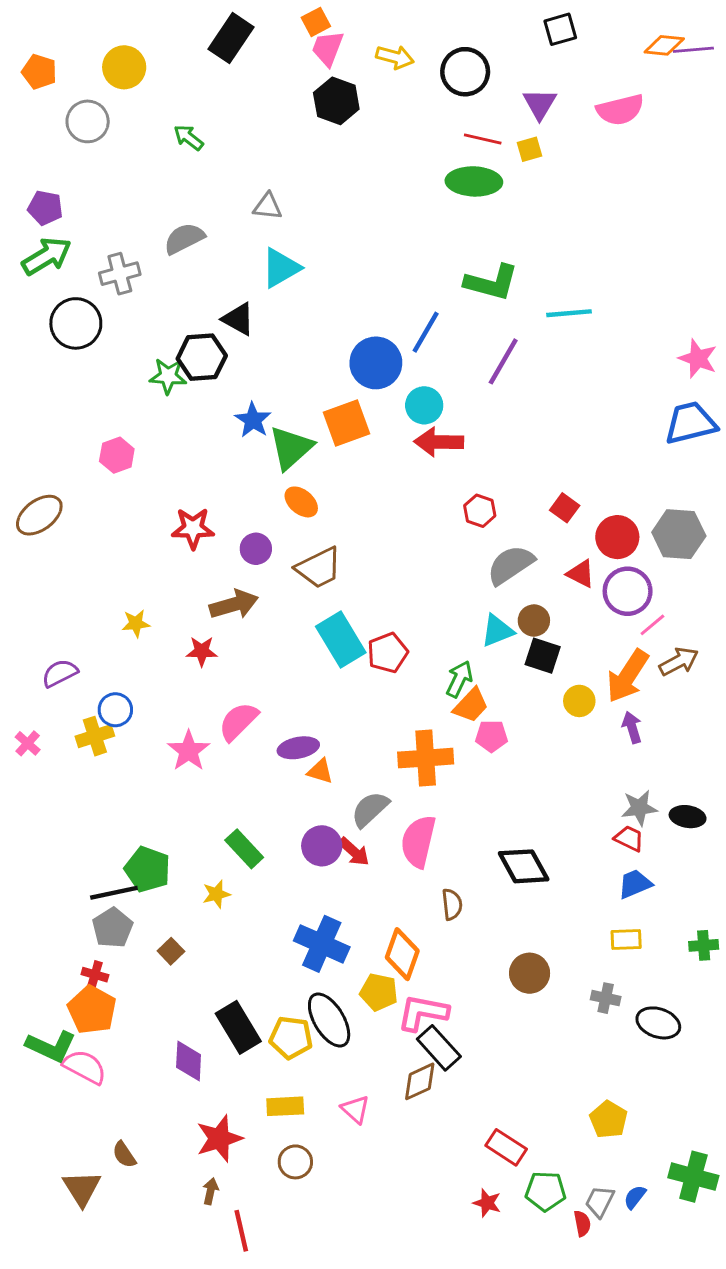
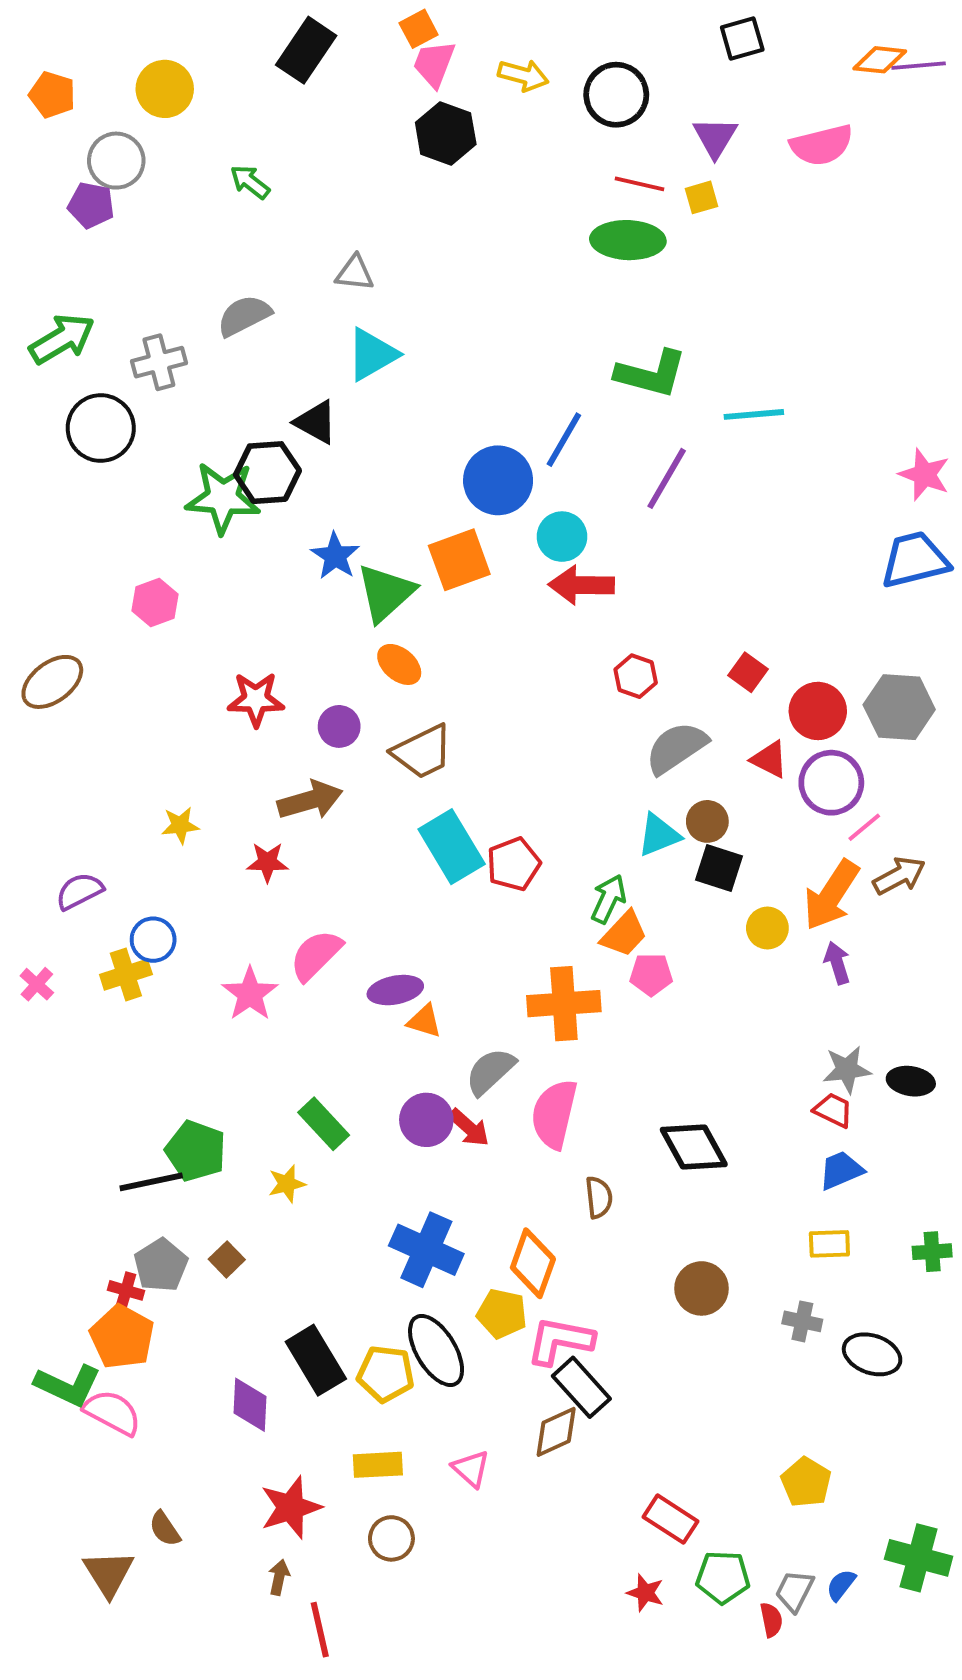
purple pentagon: (45, 208) -> (91, 205), moved
green star: (168, 376) -> (223, 498), size x1.5
gray pentagon: (112, 928) -> (161, 1265), moved

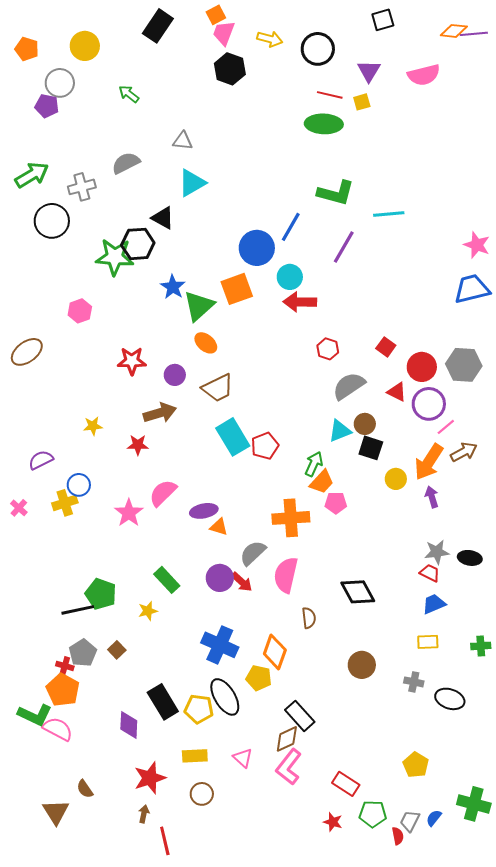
pink L-shape: (560, 1341) -> (289, 767), moved, turned -63

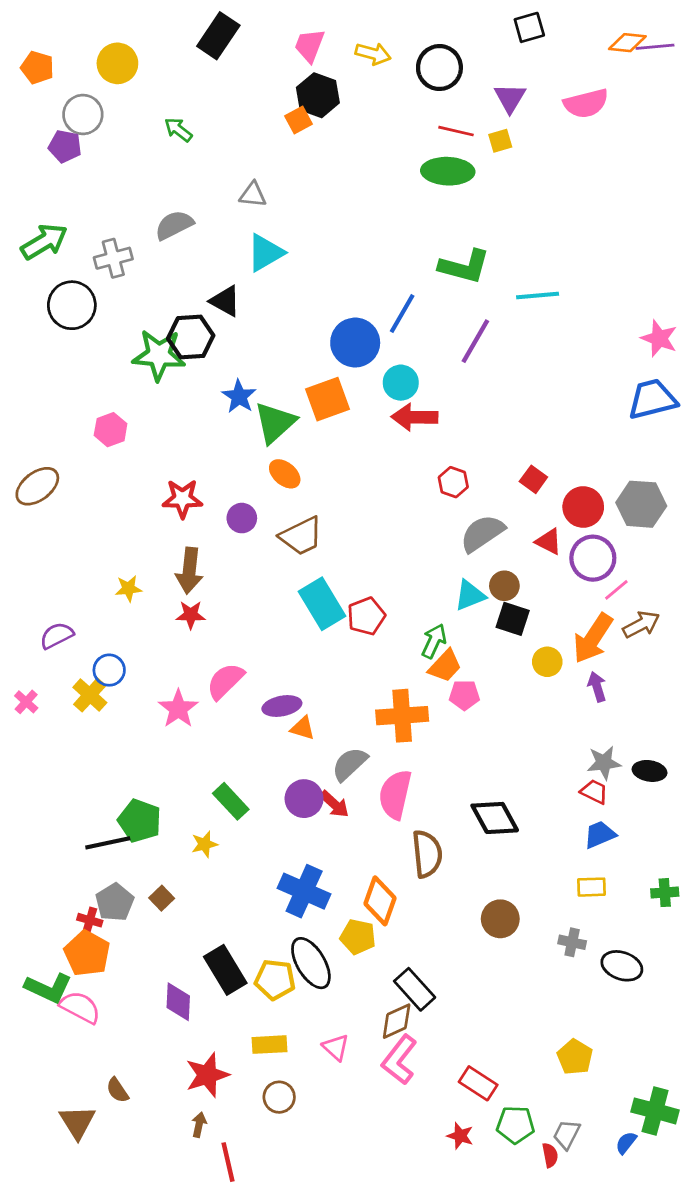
orange square: (216, 15) -> (298, 120), moved
brown arrow: (160, 413) -> (189, 571), moved, turned 112
yellow cross: (65, 503) -> (90, 695), turned -30
brown semicircle: (309, 618) -> (427, 854), size x1.6
blue semicircle: (434, 818) -> (626, 1143), moved

